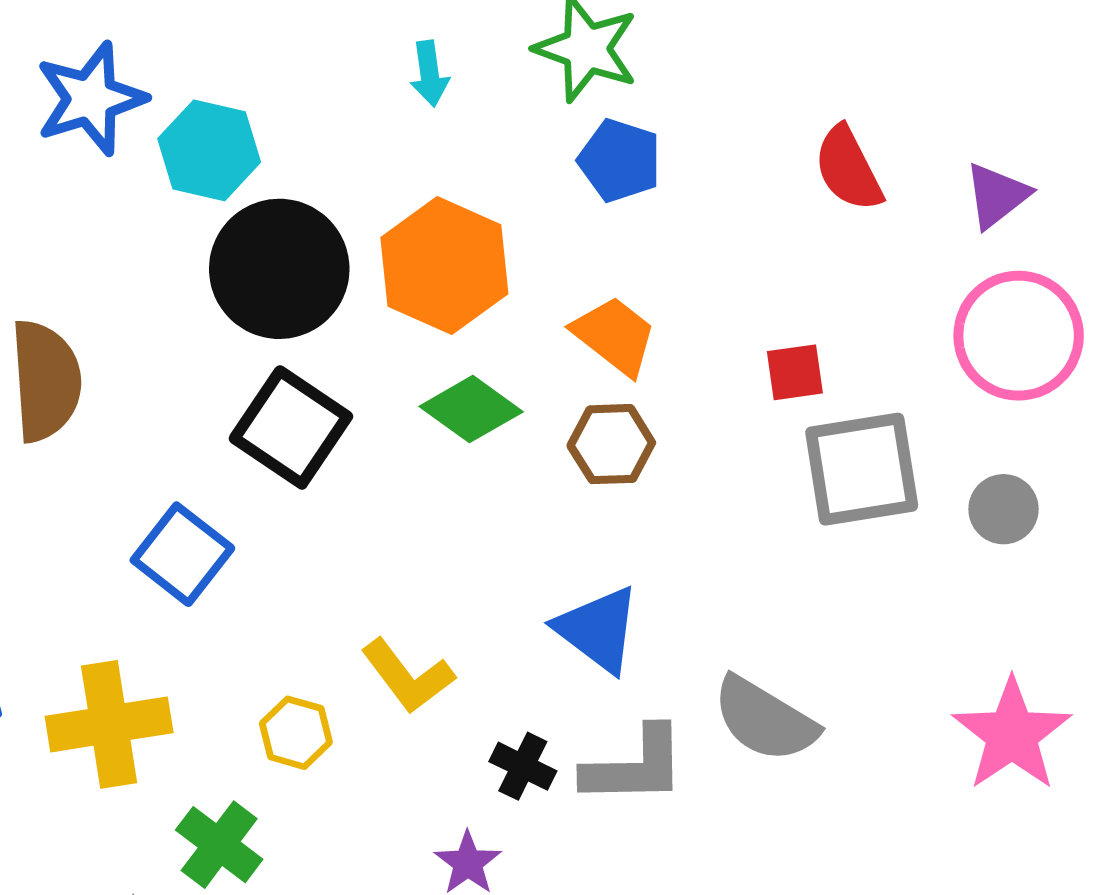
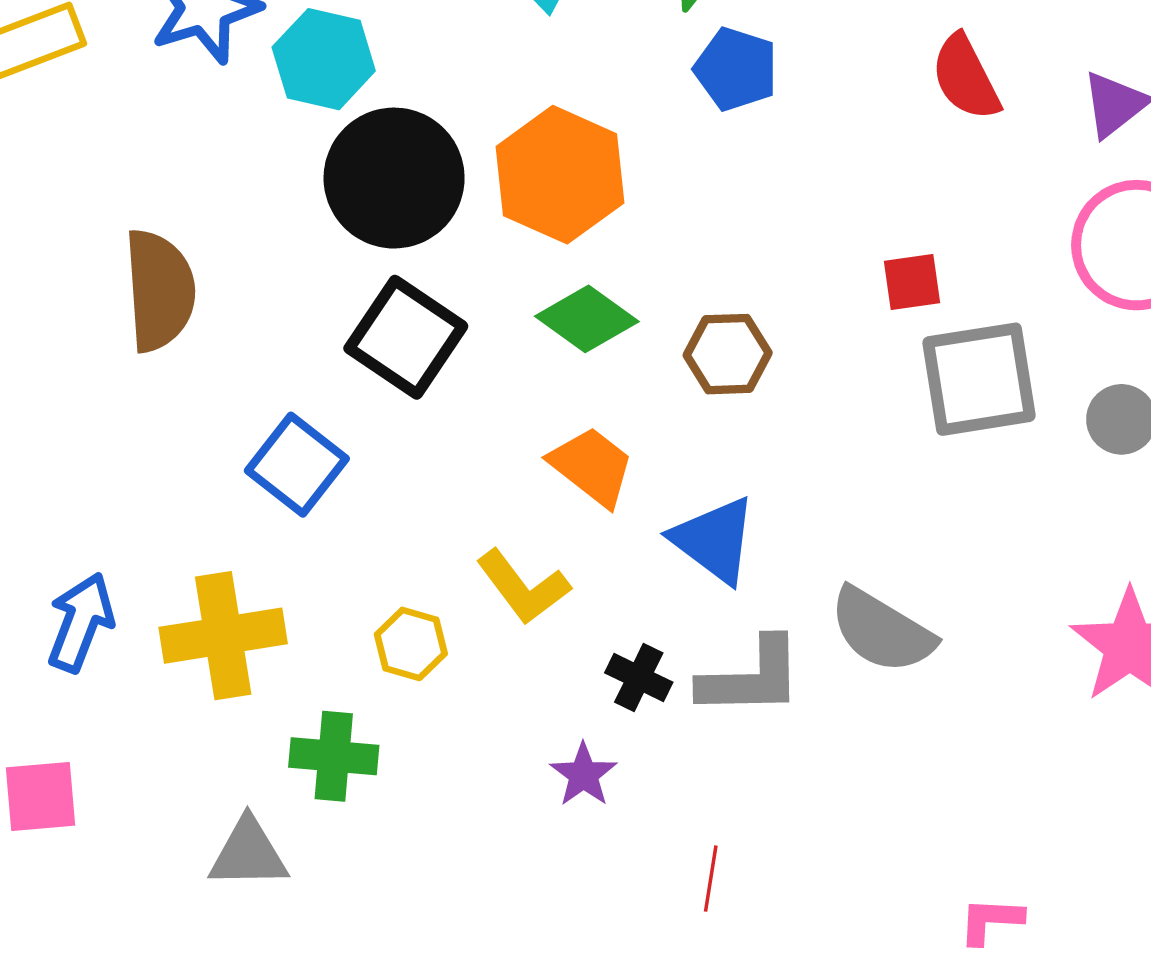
orange trapezoid: (615, 336) -> (592, 466), moved
green cross: (219, 845) -> (334, 756), turned -32

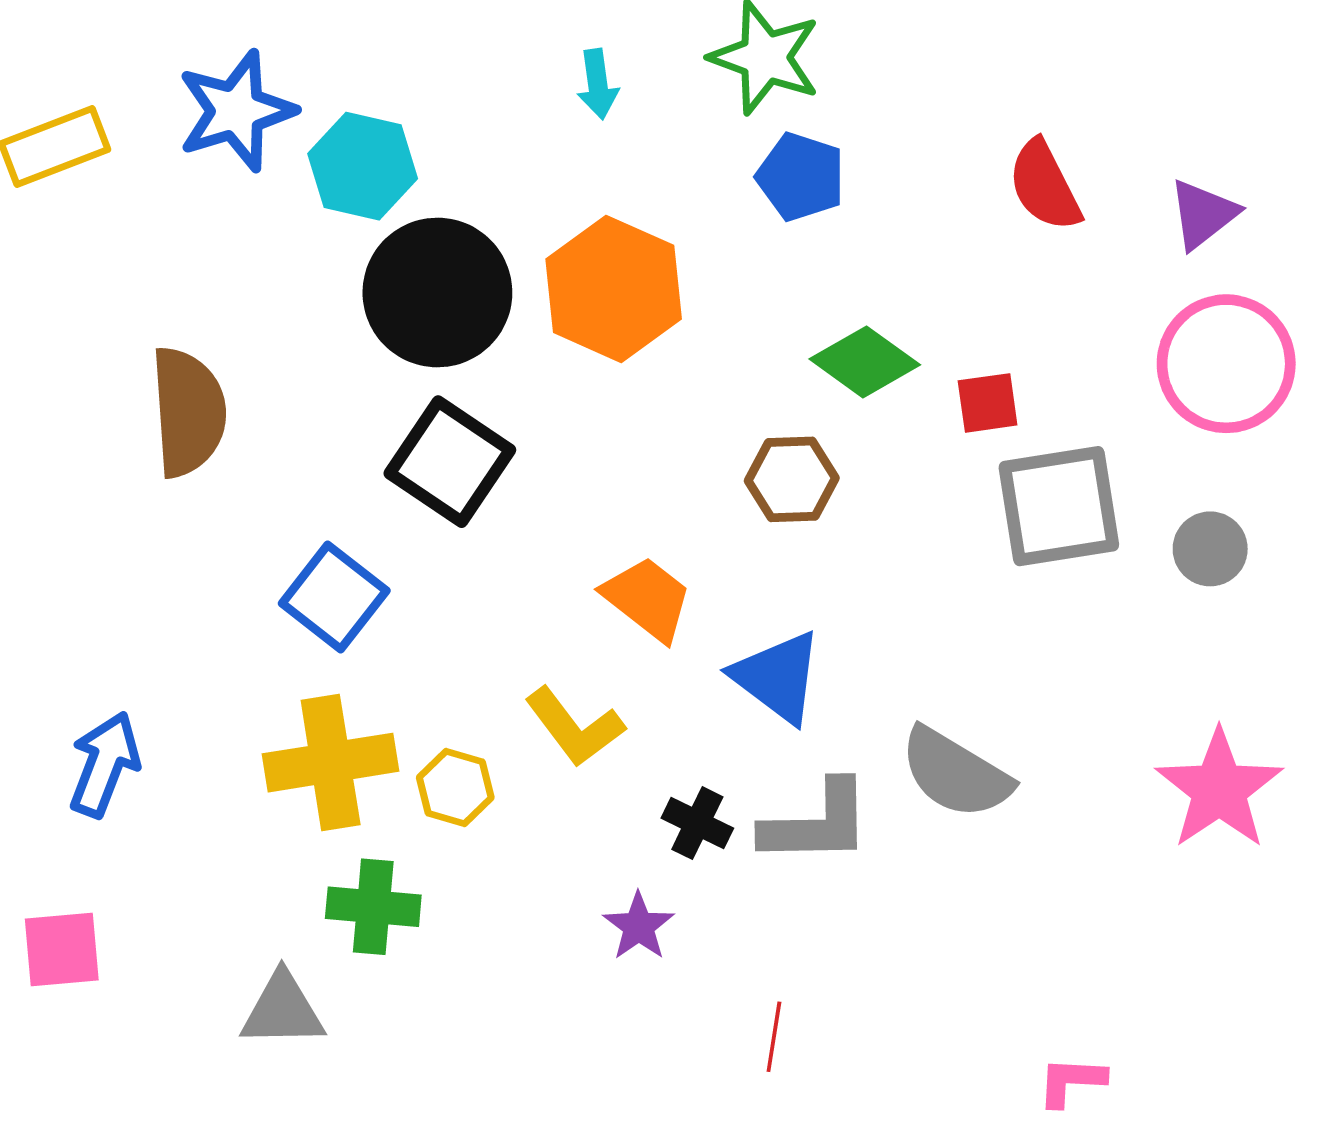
green diamond: (587, 319) -> (865, 362), moved
yellow cross: (223, 636) -> (331, 763), moved

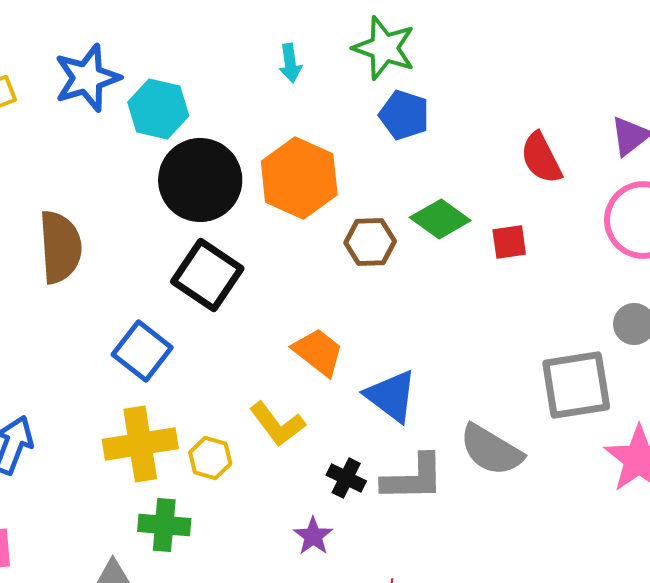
red semicircle: (1045, 186) -> (541, 158), moved
brown hexagon: (792, 479) -> (370, 242), moved
gray square: (1059, 506) -> (576, 385), moved

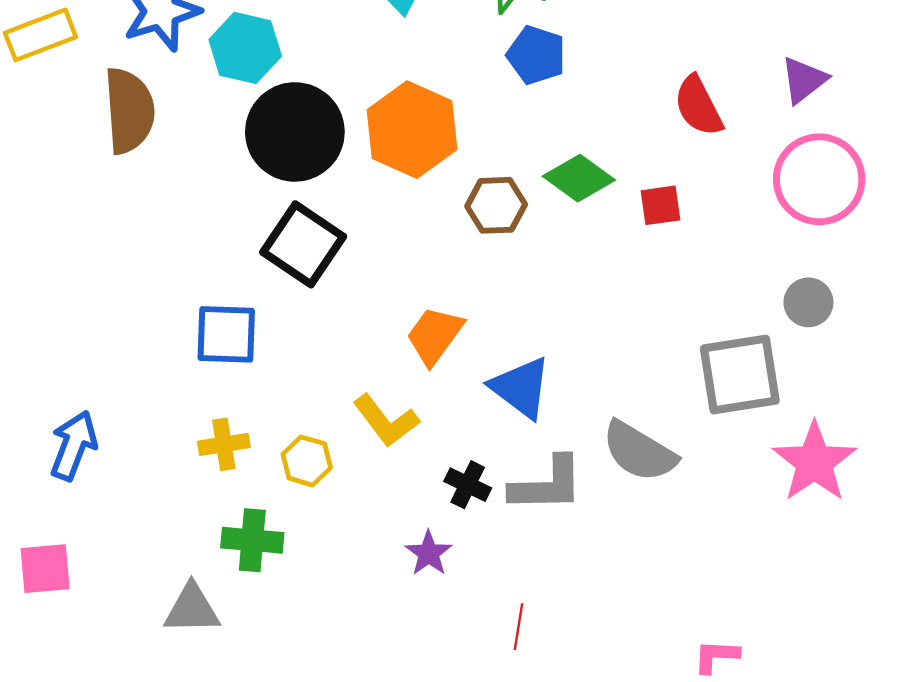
brown semicircle: (60, 247) -> (129, 111), moved
blue square: (142, 351) -> (226, 334), turned -36
orange trapezoid: (318, 352) -> (435, 336), turned -92
yellow cross: (140, 444) -> (224, 444), size x0.6

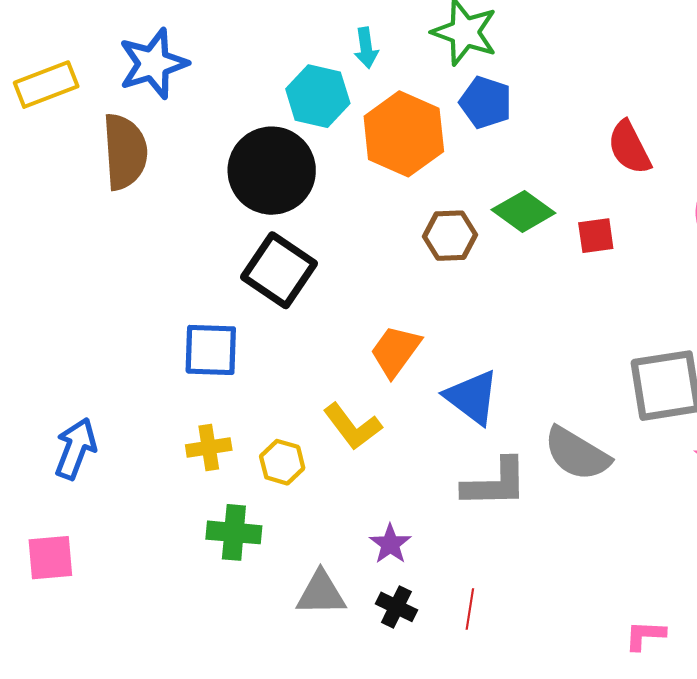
cyan hexagon: (245, 48) -> (318, 96), moved
orange hexagon: (412, 130) -> (404, 134), moved
black cross: (468, 485) -> (396, 607), moved
gray triangle: (192, 609) -> (321, 593), moved

